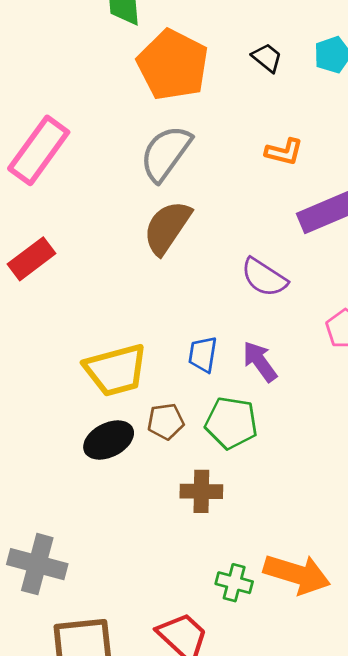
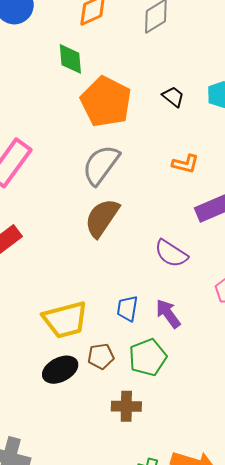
green pentagon: (231, 423) -> (148, 357), turned -30

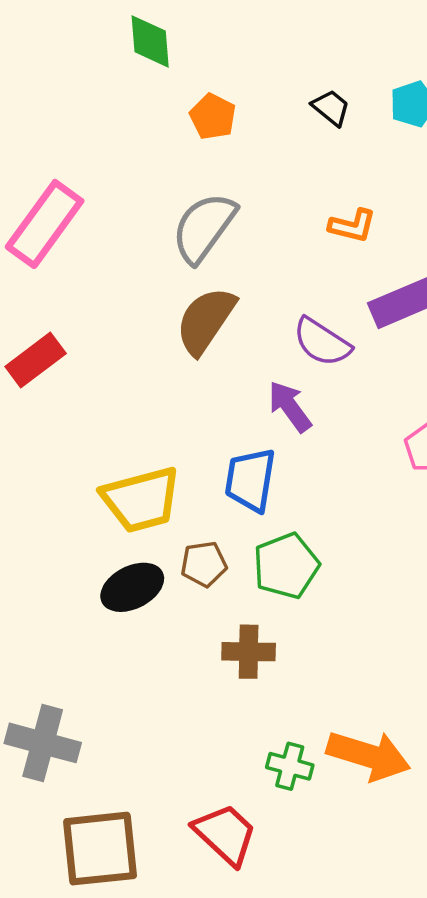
orange pentagon: (106, 102) -> (213, 117), size x0.5
purple semicircle: (171, 253) -> (322, 342), moved
blue trapezoid: (127, 308) -> (250, 480), size x1.4
purple arrow: (168, 314) -> (290, 407), moved

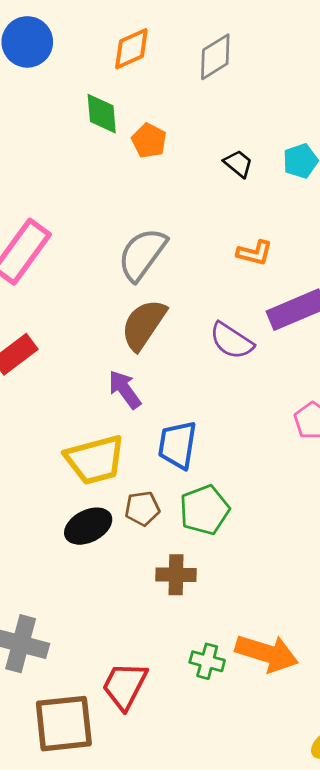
orange pentagon: (213, 117) -> (149, 141), moved
purple arrow: (290, 407) -> (125, 389), moved
red trapezoid: (225, 834) -> (125, 686), moved, turned -106

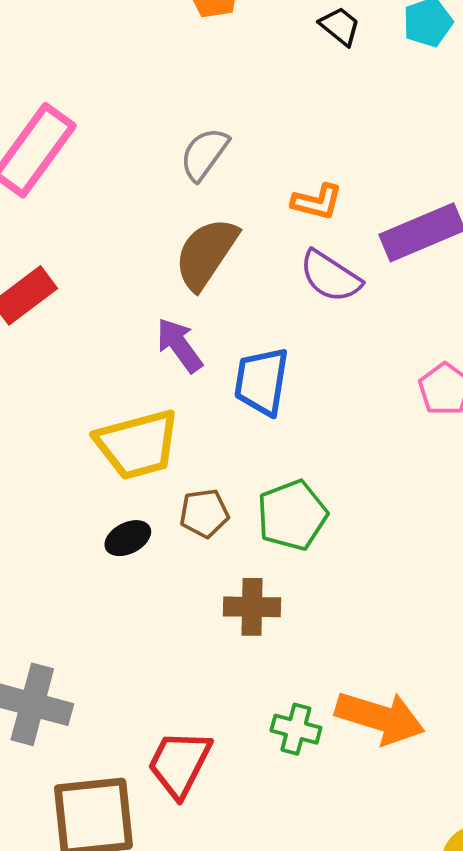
orange L-shape: (255, 253) -> (317, 202), moved
gray semicircle: (142, 254) -> (204, 154), size x0.7
blue trapezoid: (177, 445) -> (262, 381), moved
black ellipse: (88, 526) -> (128, 538), size x0.7

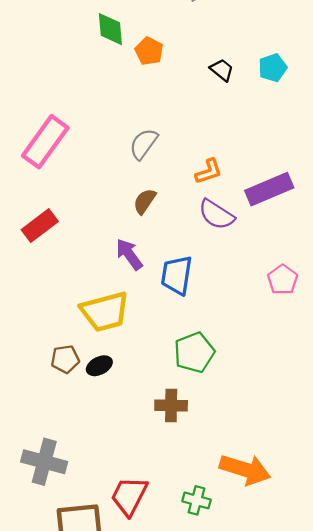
orange L-shape: (317, 202) -> (209, 171), turned -32
brown semicircle: (206, 253) -> (145, 201), size x0.6
brown pentagon: (204, 513) -> (65, 359), moved
green cross: (296, 729) -> (196, 500), moved

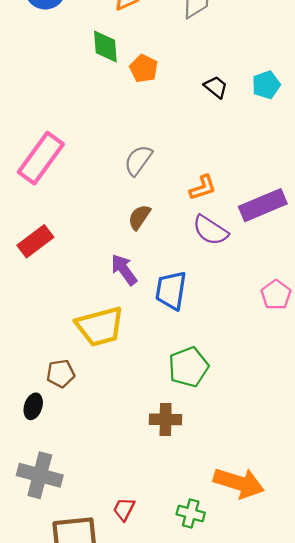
black ellipse: (99, 366) -> (33, 406), moved, turned -45
red trapezoid: (129, 496) -> (124, 509), size x0.6

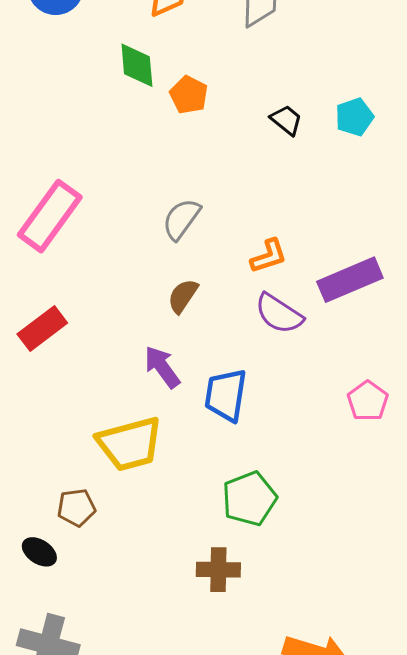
black ellipse: (33, 406) -> (39, 552), turned -75

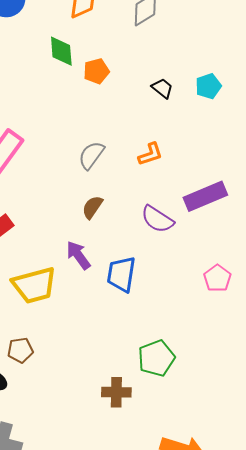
orange pentagon: (189, 95) -> (96, 71), turned 30
orange L-shape: (269, 256) -> (150, 154), moved
yellow trapezoid: (130, 444) -> (34, 285), moved
green pentagon: (249, 499) -> (156, 358), moved

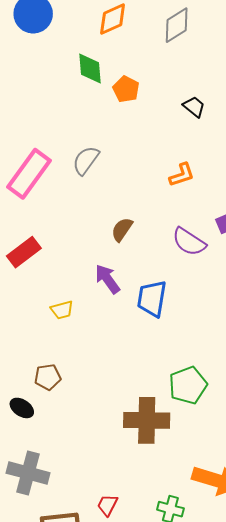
orange pentagon: (96, 71) -> (126, 89), turned -30
gray semicircle: (91, 155) -> (86, 160), moved
yellow trapezoid: (34, 285) -> (62, 310), size x0.5
brown cross: (116, 392) -> (147, 420), size x1.5

